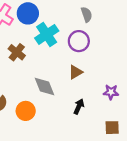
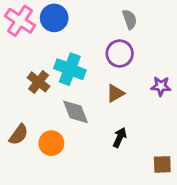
cyan cross: (47, 34) -> (70, 69), moved, turned -35
brown cross: (17, 52) -> (39, 82), moved
purple star: (111, 92) -> (161, 86), moved

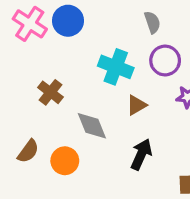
purple circle: (120, 54) -> (165, 60), moved
cyan cross: (70, 69) -> (116, 67), moved
black arrow: (120, 137) -> (141, 154), size x1.4

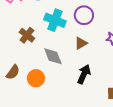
purple circle: (165, 60) -> (84, 15), moved
cyan cross: (116, 67) -> (55, 20), moved

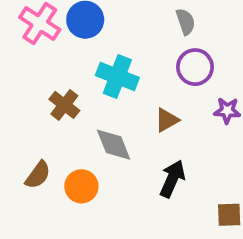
purple circle: (84, 15) -> (195, 67), moved

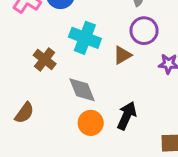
brown triangle: (167, 120) -> (122, 55), moved
orange circle: (81, 186) -> (91, 123), moved

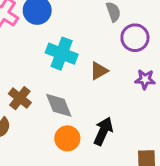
purple circle: (144, 31) -> (135, 38), moved
brown cross: (45, 59) -> (20, 98), moved

